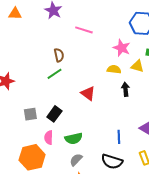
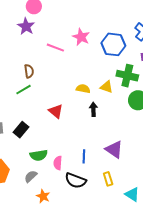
pink star: (122, 48) -> (81, 37), moved
pink semicircle: (49, 138) -> (58, 163), moved
gray semicircle: (76, 160) -> (31, 176), moved

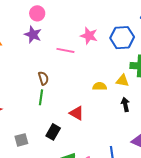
green line: (23, 90) -> (41, 97), turned -42
black arrow: (93, 109) -> (125, 105), moved
black rectangle: (21, 130) -> (53, 132), moved

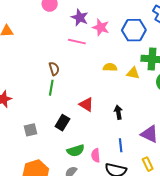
purple star: (33, 35) -> (80, 18), moved
yellow semicircle: (100, 86) -> (110, 67), moved
black arrow: (125, 105) -> (118, 112), moved

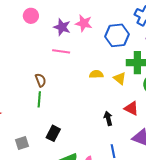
pink star: (101, 27) -> (84, 23), moved
yellow triangle: (133, 73) -> (120, 78), turned 32
red triangle: (86, 104) -> (131, 108), moved

